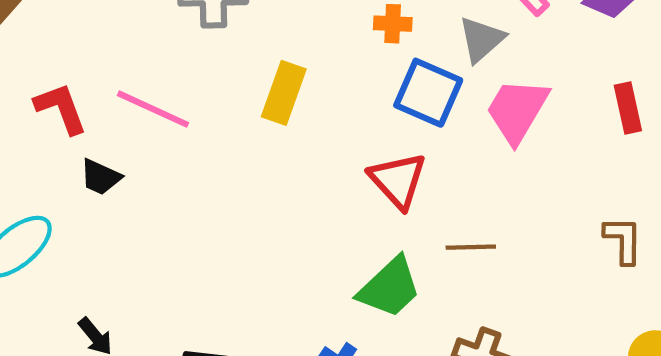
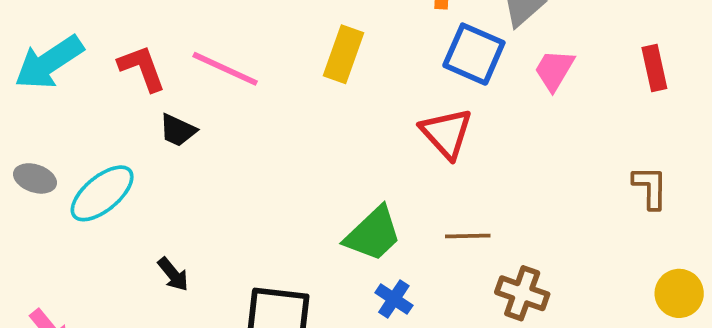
pink trapezoid: (517, 110) -> (554, 70), size x0.7
brown line: (471, 247) -> (468, 236), moved
green trapezoid: (390, 287) -> (373, 234), moved

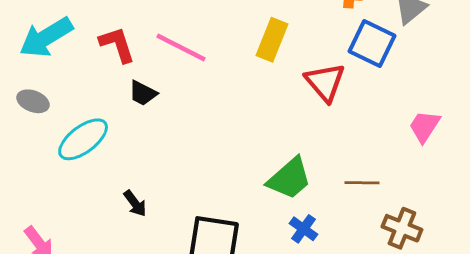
pink trapezoid: (554, 70) -> (424, 126), moved
red triangle: (446, 133) -> (325, 82), moved
gray ellipse: (35, 178) -> (33, 101), moved

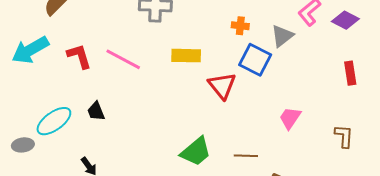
yellow rectangle: (272, 40) -> (186, 56), turned 68
black trapezoid: (143, 93) -> (96, 111), moved, turned 40
gray ellipse: (33, 101) -> (23, 145), moved, turned -30

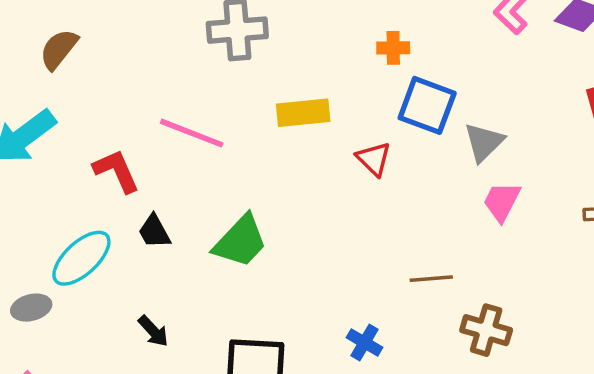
gray triangle: (282, 36) -> (484, 142), moved
red L-shape: (79, 56) -> (116, 171), moved
red triangle: (222, 86) -> (374, 159), size x0.7
green trapezoid: (196, 152) -> (240, 241), moved

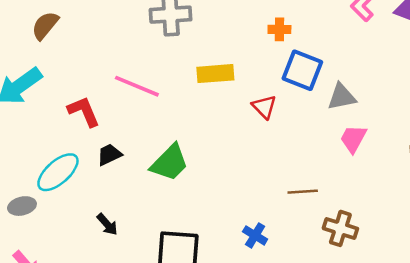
gray triangle: (484, 142) -> (342, 97), turned 32
black trapezoid: (154, 232) -> (109, 155), turned 92

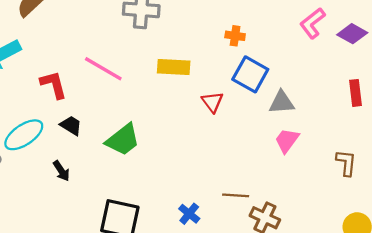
black trapezoid: (109, 155) -> (71, 125), turned 50
brown line: (303, 192) -> (236, 195), moved
black arrow: (107, 224) -> (61, 171), moved

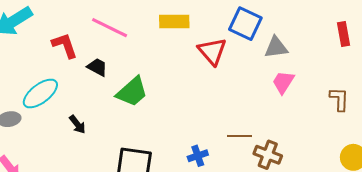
red triangle: (212, 102) -> (212, 51), size x1.4
black trapezoid: (71, 125) -> (97, 67), moved
blue cross: (189, 214) -> (198, 156), turned 36

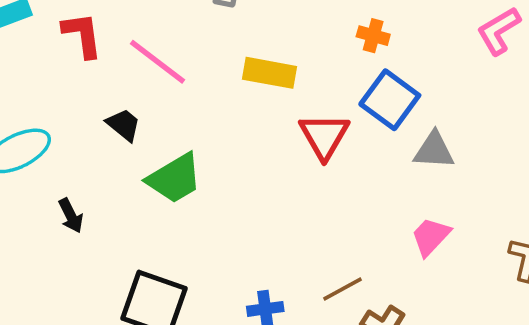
red L-shape: (65, 45) -> (82, 35), moved
pink trapezoid: (283, 82) -> (431, 237), moved
brown line: (239, 136) -> (343, 289), turned -40

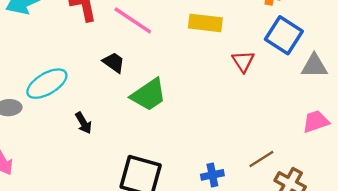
red triangle: (324, 136) -> (243, 61), size x0.7
pink trapezoid: (431, 237) -> (316, 122), turned 32

